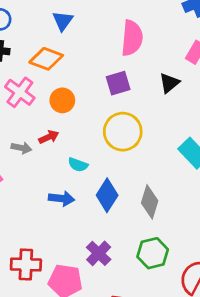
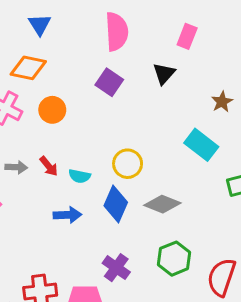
purple square: (118, 83) -> (109, 82), turned -30
yellow circle: (123, 132) -> (128, 164), moved, size x0.7
red arrow: (49, 137) -> (49, 166), moved, turned 84
gray diamond: (150, 202) -> (162, 204), turned -76

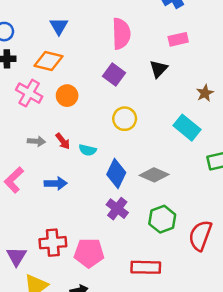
pink rectangle: (187, 36) -> (178, 39), turned 54
yellow circle: (128, 164) -> (125, 119), moved
blue arrow: (67, 215) -> (56, 183), moved
purple cross: (116, 268) -> (117, 209), moved

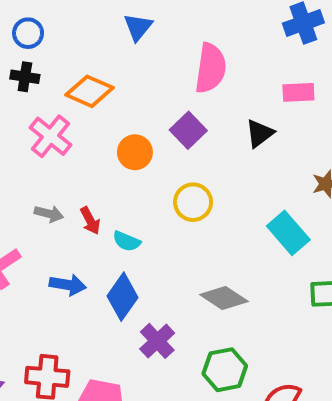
blue triangle: (59, 26) -> (138, 27), moved
orange circle: (67, 96) -> (135, 152), moved
blue diamond: (116, 174) -> (123, 297), moved

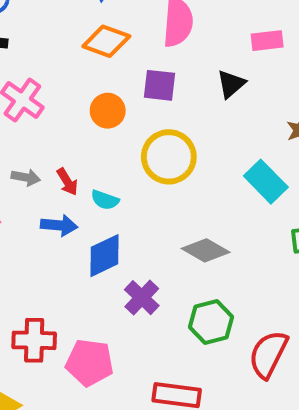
orange diamond: (90, 91) -> (106, 41), moved
purple square: (188, 130) -> (159, 85), turned -36
yellow circle: (193, 202) -> (169, 157), size x1.4
blue arrow: (68, 285) -> (59, 225), moved
blue diamond: (123, 297) -> (104, 256), turned 33

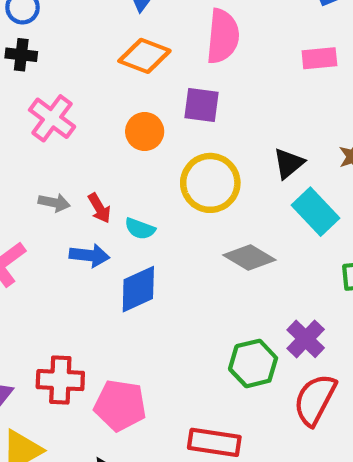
black triangle: (231, 84) -> (289, 163), moved
gray diamond: (206, 250) -> (249, 257), moved
purple cross: (142, 298) -> (306, 339), moved

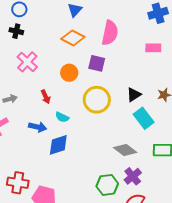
gray arrow: (54, 203) -> (10, 99), moved, turned -32
red arrow: (99, 208) -> (46, 97), moved
gray diamond: (249, 257) -> (125, 150), moved

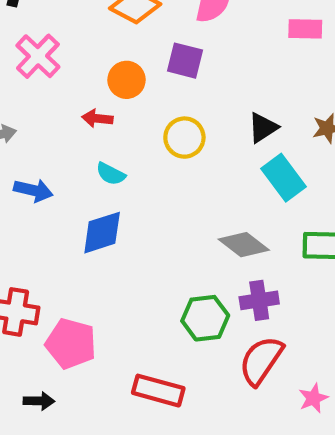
red arrow: (46, 97) -> (97, 118), moved, turned 120
yellow circle: (97, 100) -> (184, 138), size x0.7
blue arrow: (38, 127) -> (33, 190), moved
purple cross: (133, 176) -> (259, 300), turned 30

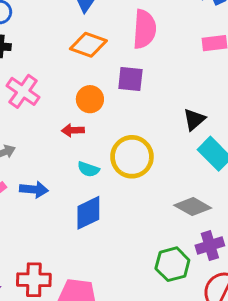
yellow circle: (184, 138) -> (132, 157), moved, size x1.4

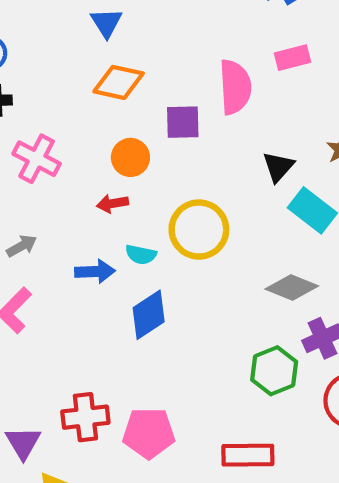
pink semicircle: (144, 29) -> (235, 87), moved
blue arrow: (34, 189) -> (95, 271), moved

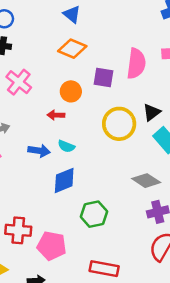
blue triangle: (106, 23) -> (72, 14), turned -30
yellow circle: (199, 230) -> (119, 124), moved
green hexagon: (274, 371) -> (94, 214), moved

